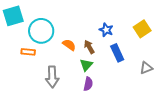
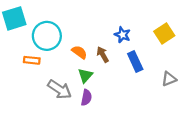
green triangle: (86, 65) -> (85, 75), moved
gray arrow: (52, 77) -> (60, 89), turned -55
purple semicircle: (88, 84) -> (86, 98), moved

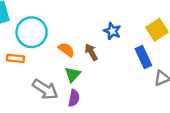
blue rectangle: (135, 61) -> (143, 57), moved

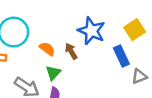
blue star: (112, 31) -> (91, 31), size x1.6

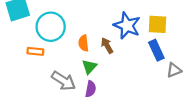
yellow square: (135, 30) -> (158, 24), moved, turned 36
orange semicircle: (47, 49) -> (84, 43), turned -133

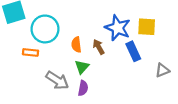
blue rectangle: (156, 50) -> (133, 51), moved

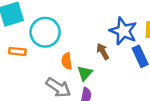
orange semicircle: (76, 45) -> (67, 61), moved
orange rectangle: (30, 52) -> (17, 51), moved

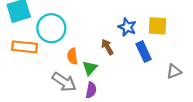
blue star: (123, 31) -> (127, 27), size x0.7
orange rectangle: (17, 51) -> (25, 47), size x1.5

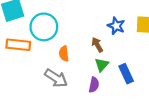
blue rectangle: (144, 52) -> (126, 74), moved
green triangle: (90, 68) -> (102, 65), moved
purple semicircle: (91, 90) -> (94, 85), moved

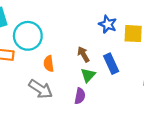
blue star: (116, 26) -> (108, 24), moved
blue rectangle: (126, 74) -> (111, 64), moved

